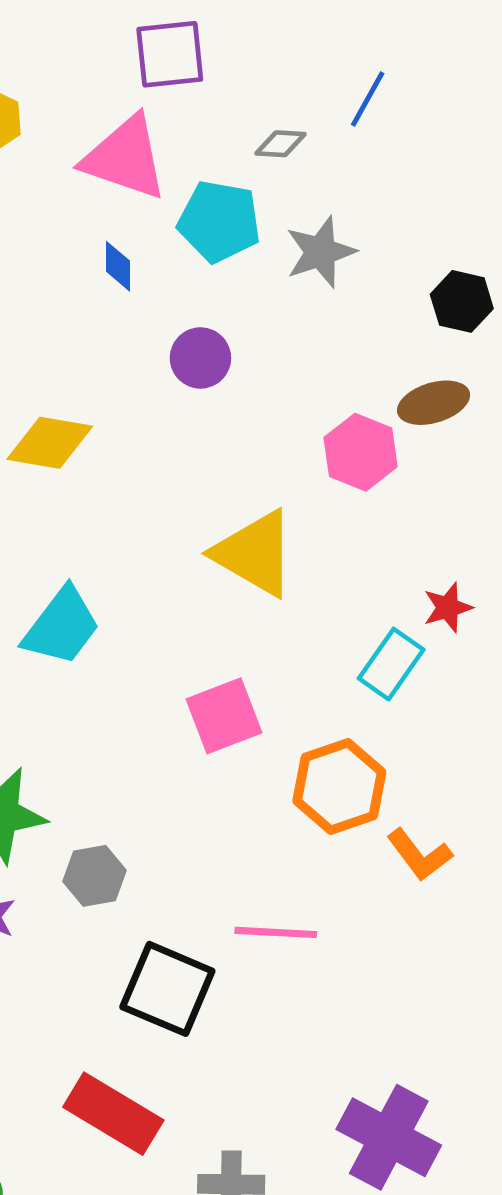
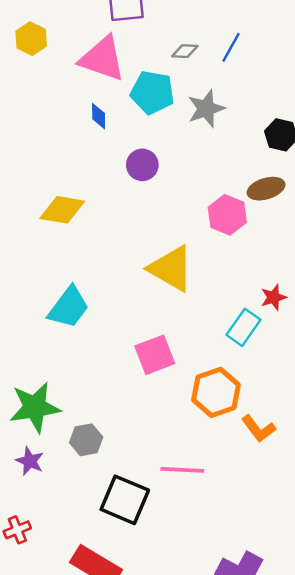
blue line: (368, 99) -> (231, 47), moved

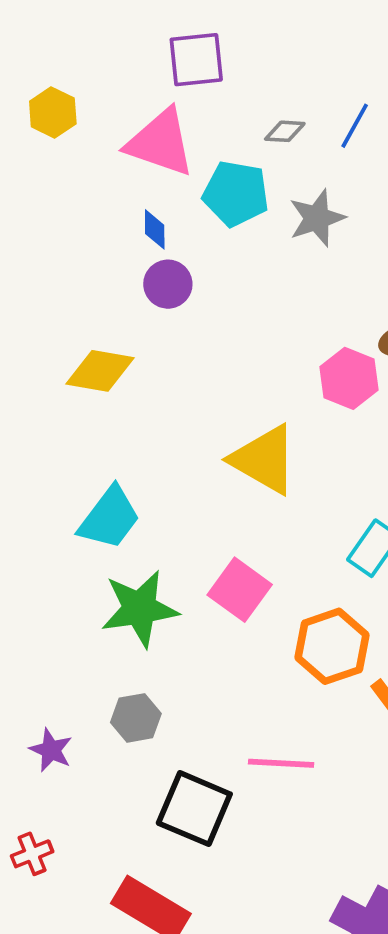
purple circle: (142, 165) -> (168, 284), moved
pink square: (155, 355) -> (240, 590), turned -33
green star: (35, 407) -> (140, 609), moved

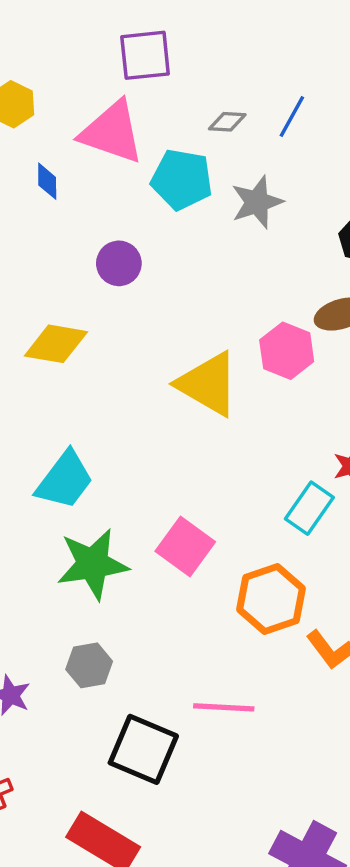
blue diamond: (155, 229) -> (47, 181), moved
yellow triangle: (264, 460) -> (208, 384), moved

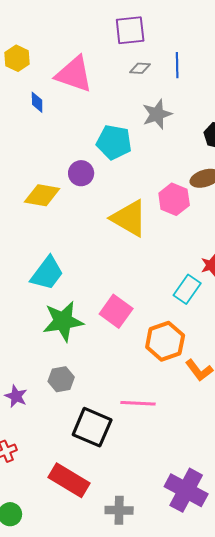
purple square: (145, 55) -> (130, 30), moved
blue line: (292, 117) -> (177, 65), turned -30
cyan pentagon: (182, 179) -> (114, 142), moved
purple circle: (119, 263) -> (81, 173), moved

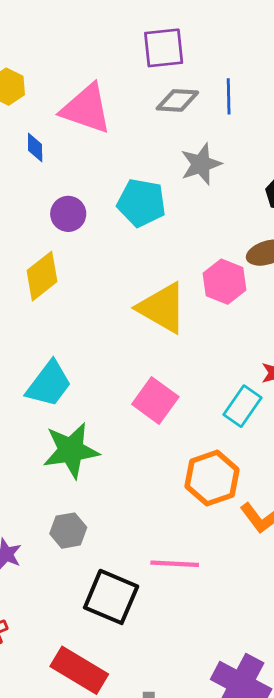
gray diamond: (140, 68) -> (177, 100), size x1.4
purple circle: (81, 173) -> (68, 214), moved
yellow diamond: (42, 195) -> (42, 276), turned -48
pink square: (116, 311) -> (155, 401), moved

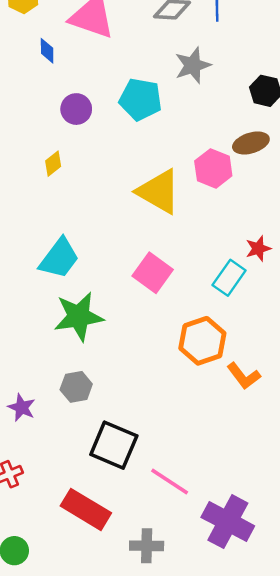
yellow diamond: (42, 276) -> (53, 164), size x0.6
pink line: (175, 564) -> (170, 481), moved, turned 30

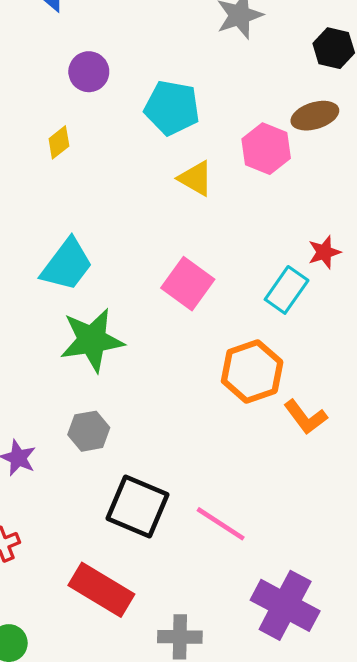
cyan pentagon: (141, 99) -> (172, 108), moved
yellow triangle: (159, 192) -> (196, 178), size x0.6
pink line: (170, 481) -> (221, 524), moved

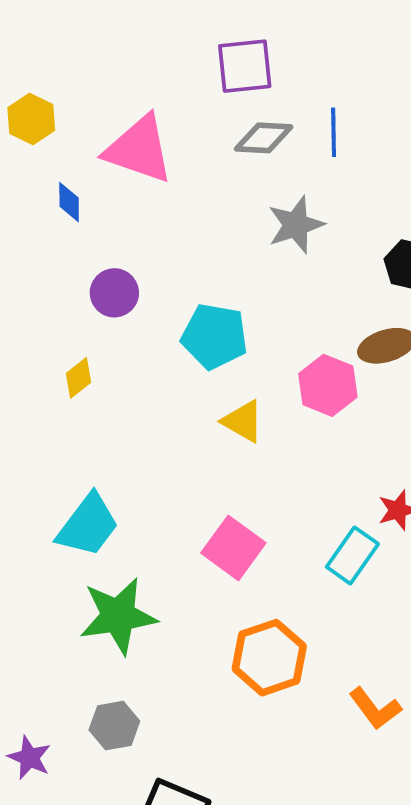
orange hexagon: (252, 372) -> (269, 658), moved

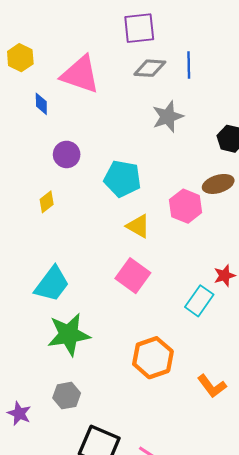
pink square: (233, 548) -> (133, 276), moved

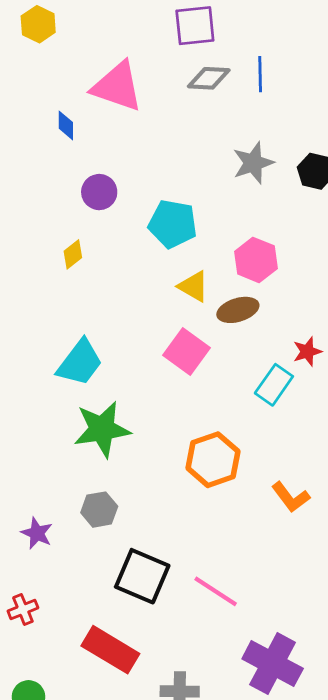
yellow hexagon: (20, 58) -> (38, 24), moved
gray star: (168, 117) -> (253, 163), moved
brown ellipse: (218, 184) -> (238, 310), moved

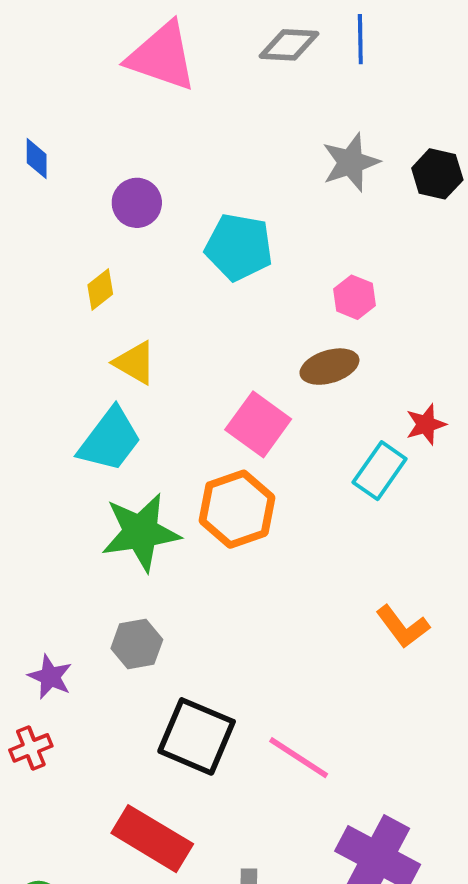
blue diamond: (66, 125) -> (37, 159), moved
pink hexagon: (256, 260) -> (354, 297), size x0.7
yellow triangle: (194, 286) -> (135, 363), moved
orange hexagon: (213, 460) -> (237, 509), moved
red cross: (23, 609) -> (31, 748), moved

